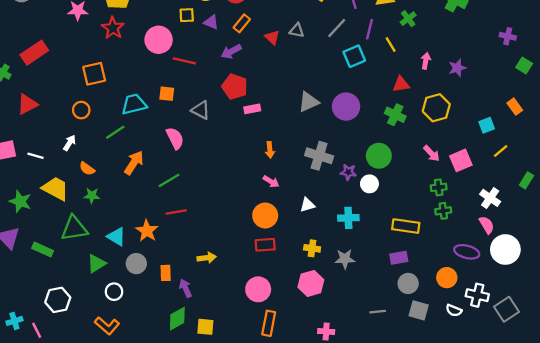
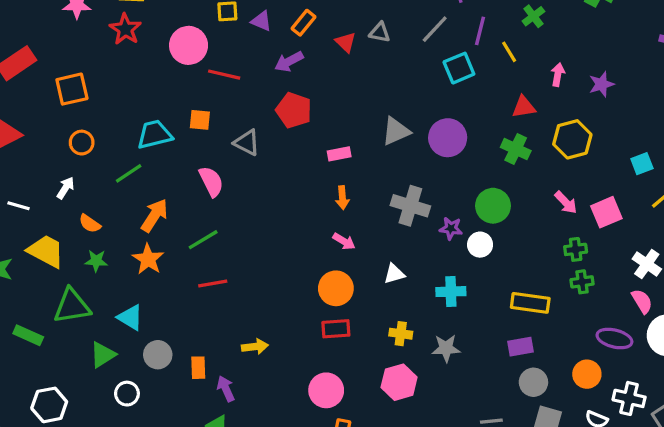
orange square: (94, 74) -> (72, 89), moved
pink rectangle: (252, 109) -> (339, 154), moved
orange star: (147, 231) -> (148, 259), moved

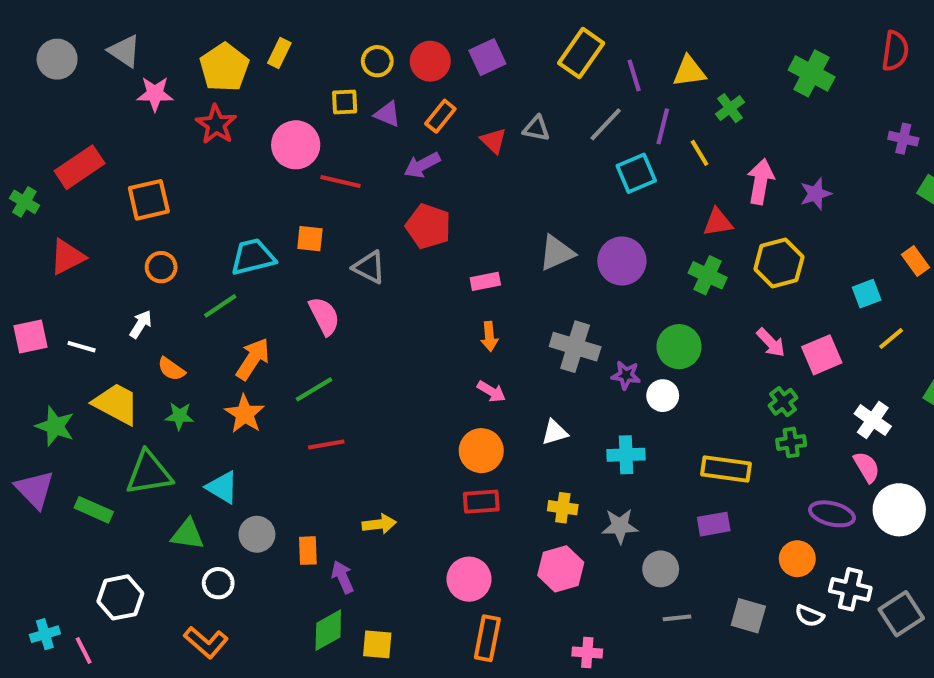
pink arrow: (558, 75) -> (761, 181), size x1.5
green cross: (576, 249) -> (783, 402), turned -30
green triangle: (103, 355) -> (188, 534), turned 40
gray circle: (533, 382) -> (661, 569), moved

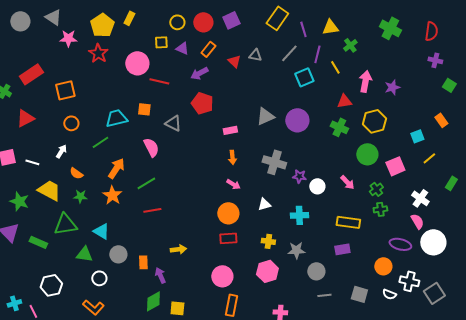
red semicircle: (895, 51) -> (431, 31), moved
pink arrow: (771, 343) -> (347, 182), moved
green circle: (679, 347) -> (367, 154), moved

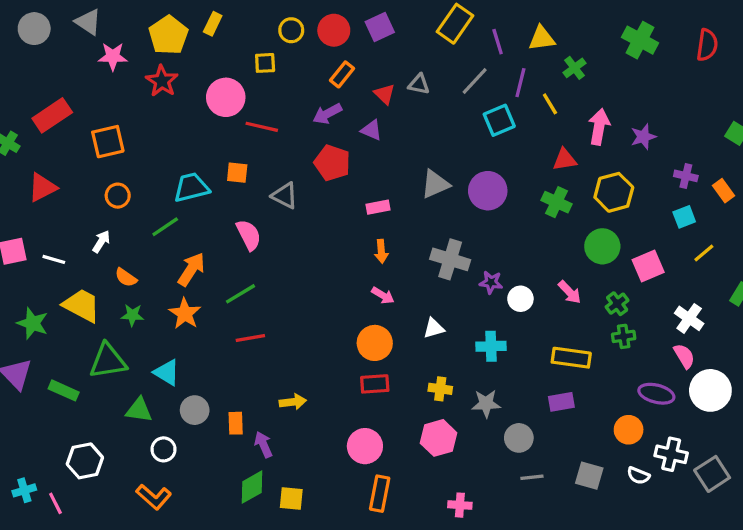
purple triangle: (182, 48) -> (371, 130), moved
purple cross: (435, 60) -> (686, 176), moved

